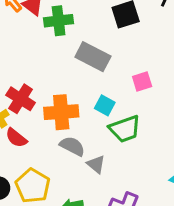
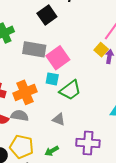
pink square: (142, 82) -> (58, 58), moved, size x1.6
gray semicircle: (72, 146) -> (20, 116), moved

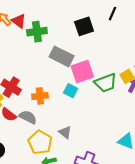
green trapezoid: (70, 90) -> (106, 83), moved
orange cross: (25, 92) -> (40, 96), size x0.7
yellow pentagon: (22, 147) -> (40, 142), moved

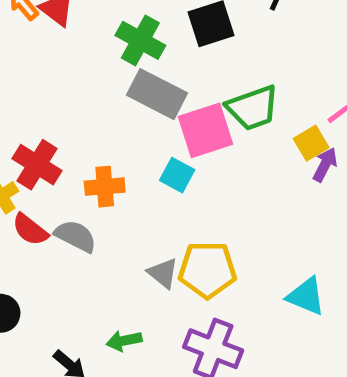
green cross: (37, 32) -> (140, 40), moved, turned 36
green trapezoid: (106, 83) -> (253, 108), moved
yellow pentagon: (40, 142) -> (207, 270), moved, turned -30

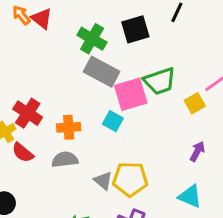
purple arrow: (325, 165) -> (197, 151), moved
gray semicircle: (76, 236) -> (65, 159), moved, turned -35

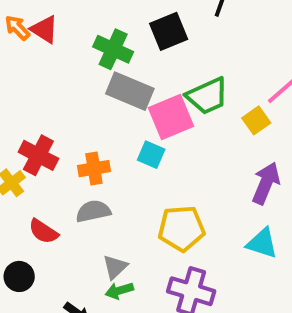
purple arrow: (197, 151) -> (266, 183), size x1.5
red semicircle: (23, 153) -> (43, 231), moved
gray triangle: (103, 181) -> (115, 267), moved, turned 42

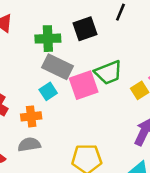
green cross: (113, 49) -> (48, 39), turned -30
cyan square: (151, 155) -> (48, 91), moved, turned 30

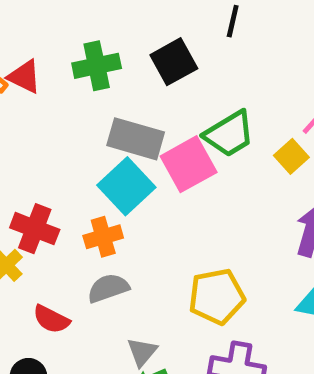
green cross: (48, 39) -> (97, 66), moved
cyan square: (48, 91) -> (126, 186), size x1.6

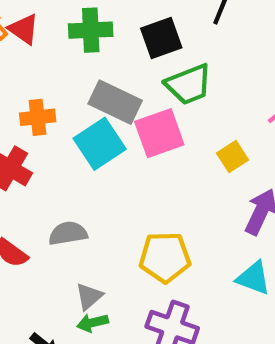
green trapezoid: (229, 134) -> (189, 84), moved
yellow square: (291, 156) -> (232, 156), moved
orange cross: (103, 237) -> (38, 117), moved

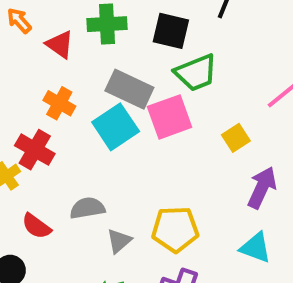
red triangle: (24, 29) -> (60, 45), moved
black square: (161, 38) -> (171, 31), turned 33
orange cross: (38, 117) -> (59, 103), turned 36
gray triangle: (89, 296) -> (119, 241), moved

